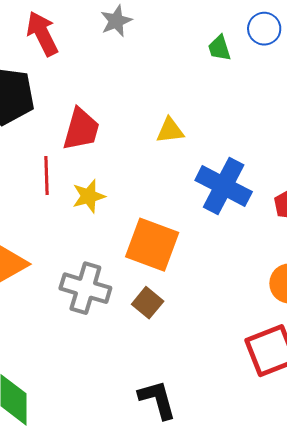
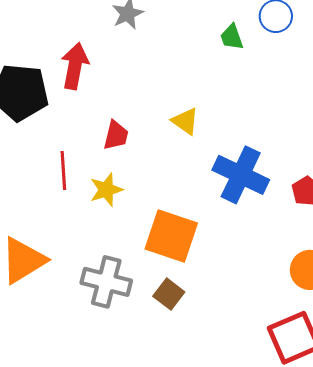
red arrow: (42, 34) -> (75, 66), moved, turned 39
red trapezoid: (81, 129) -> (116, 135), moved, size x0.7
yellow triangle: (170, 130) -> (185, 121), turned 44

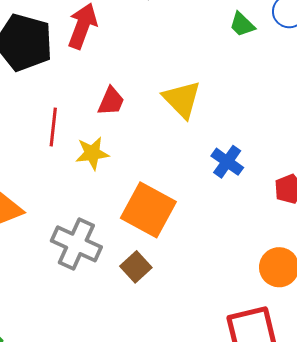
green trapezoid: (232, 37) -> (242, 24), turned -36
yellow triangle: (185, 121) -> (182, 99), size x1.4
blue cross: (241, 175) -> (227, 162), size x0.6

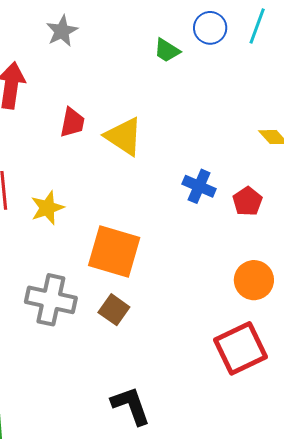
red trapezoid: (111, 101) -> (72, 122), moved
blue cross: (227, 162) -> (199, 186), moved

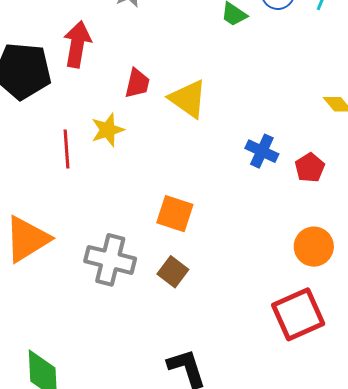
yellow star: (47, 208) -> (108, 130), moved
orange square: (114, 251) -> (175, 214), size x0.7

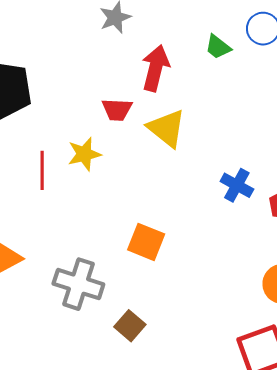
red arrow: (77, 44) -> (156, 68), moved
red trapezoid: (137, 83) -> (117, 110), turned 76
brown square: (173, 272) -> (130, 326), moved

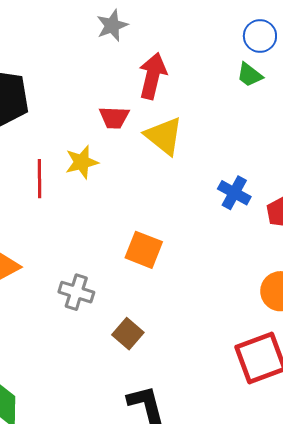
green trapezoid: (218, 47) -> (250, 75), moved
gray cross: (78, 284) -> (76, 292), size x0.7

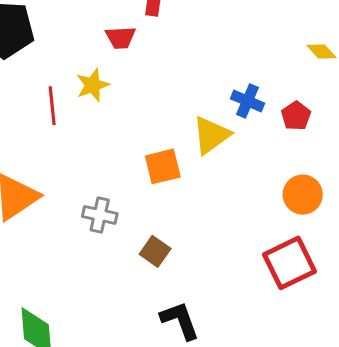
yellow triangle: (164, 136) -> (211, 135), moved, turned 51
orange square: (144, 250) -> (163, 166), turned -30

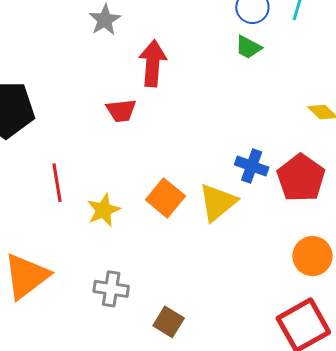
yellow star: (93, 85) -> (104, 210), moved
red pentagon: (296, 116) -> (301, 178), size x1.6
orange square: (163, 166) -> (165, 198), moved, turned -33

